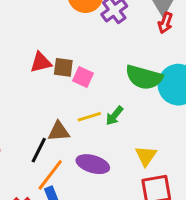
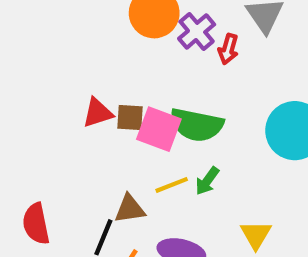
red arrow: (165, 23) -> (228, 49), moved
pink square: (83, 77) -> (159, 129), size x1.5
green semicircle: (144, 77) -> (197, 125), moved

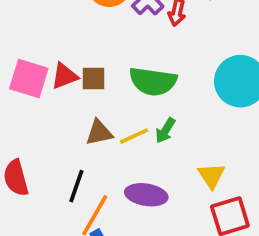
pink square: (159, 129) -> (29, 79), moved
brown triangle: (130, 209) -> (99, 133), moved

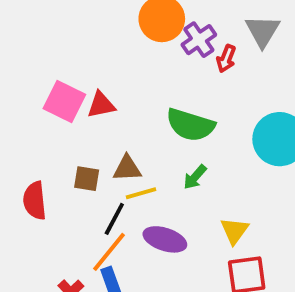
brown square: (93, 79) -> (87, 179), moved
yellow line: (134, 136) -> (141, 193), moved
black line: (76, 186) -> (114, 219), moved

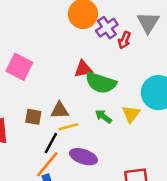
red triangle: (101, 105) -> (83, 69), moved
green arrow: (195, 177) -> (103, 117), turned 84
yellow triangle: (234, 231) -> (131, 114), moved

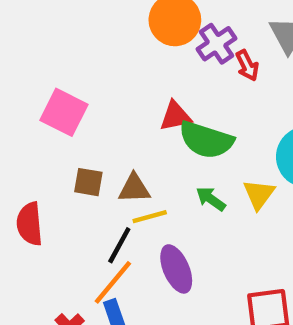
red arrow: (124, 40) -> (247, 65), turned -48
brown square: (33, 117) -> (88, 182), moved
purple ellipse: (84, 157) -> (176, 269), turned 48

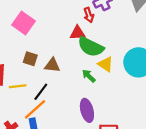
red arrow: (247, 65) -> (89, 15), moved
yellow triangle: (259, 194) -> (106, 64), moved, turned -42
yellow line: (150, 217) -> (18, 86), moved
purple ellipse: (176, 269) -> (87, 110), moved

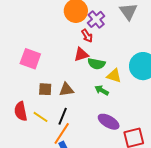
green semicircle: (91, 47) -> (96, 64), size x0.7
yellow line: (18, 86) -> (41, 117), turned 56
purple ellipse: (87, 110) -> (109, 122), turned -30

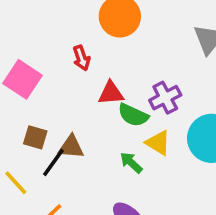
purple cross: (96, 19) -> (165, 98), moved
red arrow: (87, 36) -> (81, 58), moved
black line: (63, 116) -> (53, 162), moved

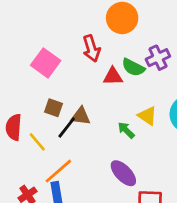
red arrow: (81, 58) -> (91, 48), size x1.4
purple cross: (165, 98) -> (158, 58), moved
green semicircle: (133, 115) -> (133, 67), moved

